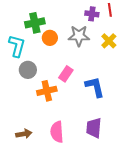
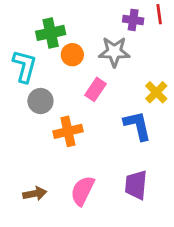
yellow cross: (109, 41) -> (156, 92), moved
pink rectangle: (66, 74) -> (95, 89), moved
pink semicircle: (57, 132) -> (82, 191), turned 30

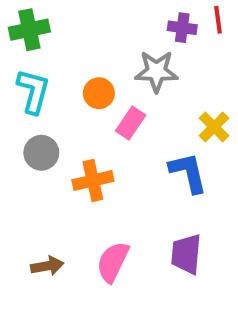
green cross: (51, 33) -> (29, 30), moved
orange circle: (72, 55) -> (99, 93), moved
gray circle: (40, 101) -> (41, 153), moved

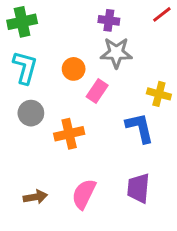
red line: (218, 20) -> (162, 14), turned 60
purple cross: (182, 28) -> (109, 20), moved
yellow cross: (214, 127) -> (159, 94), turned -30

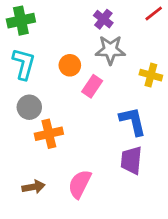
purple cross: (109, 20) -> (103, 19), turned 30
yellow cross: (159, 94) -> (151, 75), moved
orange cross: (69, 134) -> (49, 134), moved
purple trapezoid: (138, 188) -> (131, 160), moved

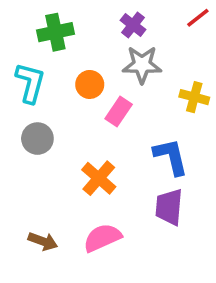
green cross: (21, 21) -> (55, 32), moved
orange cross: (49, 134) -> (99, 178), moved, turned -36
pink semicircle: (80, 184) -> (102, 238), turned 40
brown arrow: (33, 187) -> (43, 241), turned 30

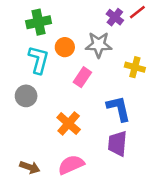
purple cross: (133, 25) -> (115, 17), moved
cyan L-shape: (30, 83) -> (39, 60), moved
orange circle: (90, 84) -> (65, 47), moved

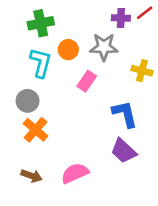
purple cross: (115, 17) -> (121, 18), turned -36
orange cross: (69, 123) -> (35, 130), moved
purple trapezoid: (117, 143) -> (124, 151), turned -52

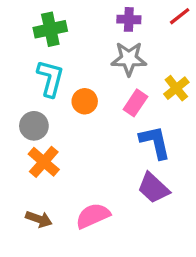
purple cross: (121, 18) -> (129, 19), moved
orange circle: (68, 50) -> (85, 101), moved
yellow cross: (142, 71) -> (176, 88), turned 36
pink rectangle: (87, 81) -> (135, 103), moved

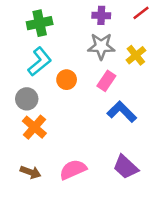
cyan L-shape: (50, 78) -> (40, 62), turned 36
yellow cross: (176, 88) -> (136, 55), moved
blue L-shape: (155, 142) -> (122, 112), turned -32
purple trapezoid: (153, 188) -> (126, 167), moved

